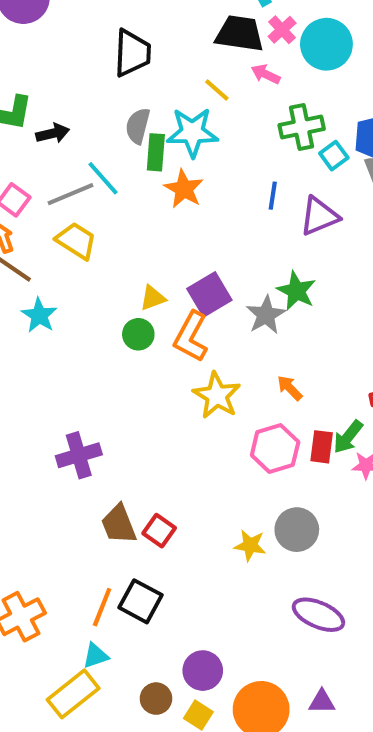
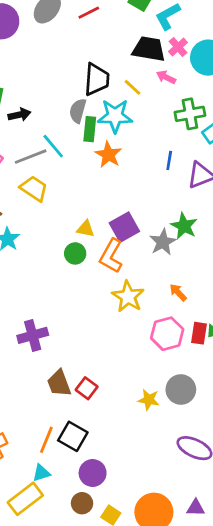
black trapezoid: (132, 53) -> (97, 79), moved
yellow triangle: (153, 298) -> (86, 229), turned 30
purple circle: (203, 671) -> (93, 473), moved

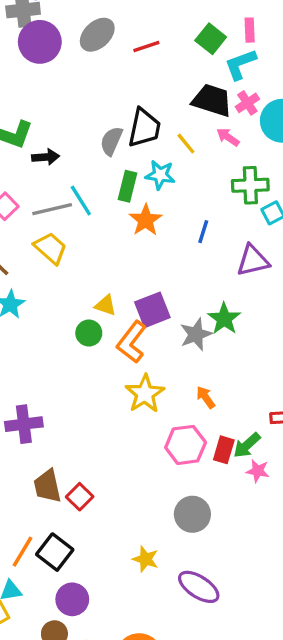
gray semicircle: (78, 111) -> (111, 141), moved
cyan star: (115, 116) -> (160, 175), size x0.7
blue line: (169, 160) -> (203, 232), moved
yellow star: (149, 400) -> (146, 559), moved

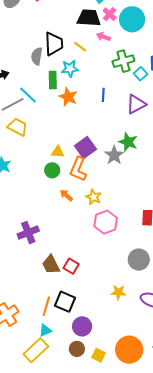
yellow star: (145, 394) -> (94, 197), size x0.7
orange arrow: (206, 397) -> (66, 195), moved
pink hexagon: (186, 445) -> (106, 222), moved

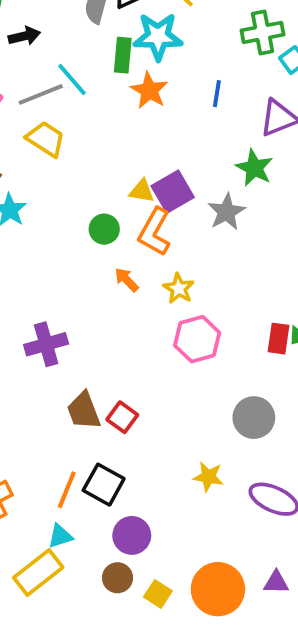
cyan star: (70, 69) -> (158, 36), size x1.4
green star: (128, 142) -> (254, 168), moved
yellow triangle: (58, 152) -> (142, 191), moved

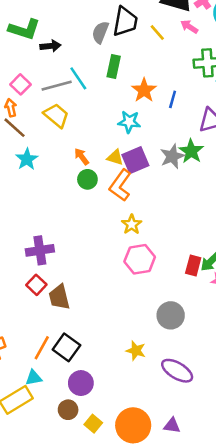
cyan star: (158, 36) -> (129, 122), moved, size x0.7
orange star: (149, 91) -> (144, 90), moved
gray star: (226, 212) -> (172, 156), moved
orange arrow: (127, 280) -> (82, 157), moved
red square: (122, 417) -> (36, 285), moved

